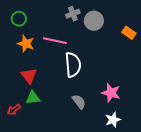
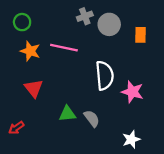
orange rectangle: (129, 33) -> (141, 35), moved, turned 56
white semicircle: (73, 65) -> (105, 76), moved
pink star: (111, 93) -> (132, 92), moved
green triangle: (33, 98) -> (67, 114), moved

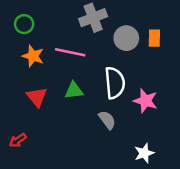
gray cross: (85, 16) -> (93, 18), size x1.5
gray circle: (109, 24) -> (126, 38), moved
green triangle: (67, 114) -> (74, 91), moved
gray semicircle: (92, 118) -> (107, 120), moved

